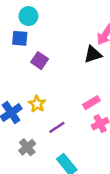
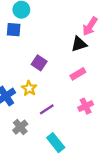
purple square: (40, 61) -> (39, 63), moved
pink rectangle: (91, 103) -> (78, 74), moved

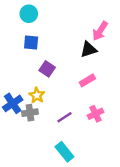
blue square: (14, 30) -> (31, 42), moved
purple line: (47, 109) -> (64, 117), moved
gray cross: (20, 127) -> (30, 113), moved, turned 32

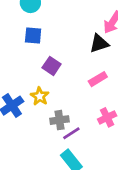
gray cross: (30, 113) -> (59, 120), moved
purple line: (64, 117) -> (71, 133), moved

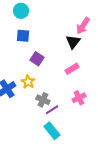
black triangle: (99, 43) -> (73, 42), turned -35
gray cross: (59, 120) -> (43, 100), turned 32

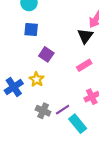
gray cross: (43, 100) -> (43, 111), moved
cyan rectangle: (52, 131) -> (78, 124), moved

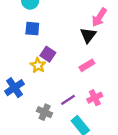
yellow star: (37, 79) -> (38, 65), moved
purple line: (63, 110) -> (68, 100), moved

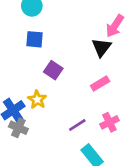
yellow star: (38, 65) -> (37, 100), moved
gray cross: (45, 112) -> (18, 128), moved

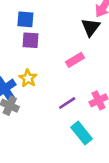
purple square: (53, 70) -> (31, 40), moved, turned -30
pink rectangle: (100, 84) -> (75, 60), moved

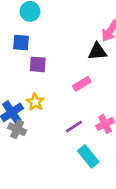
blue square: (25, 19) -> (21, 42), moved
black triangle: (91, 27) -> (97, 52), turned 48

